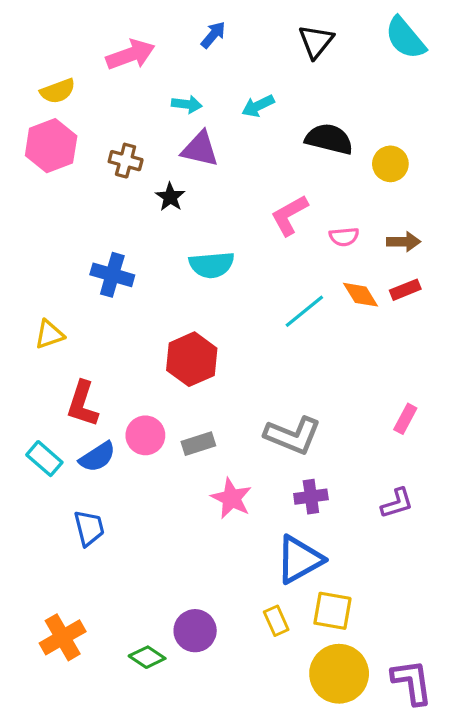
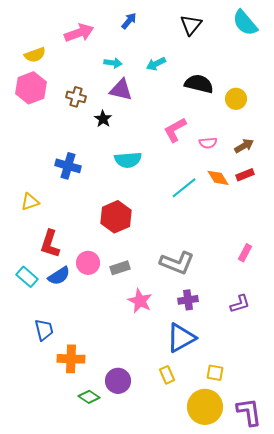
brown arrow: (404, 242) -> (244, 146), turned -30
blue trapezoid: (89, 528) -> (44, 330), moved
yellow square: (332, 611) -> (215, 373), moved, size x0.7
orange cross: (63, 637) -> (71, 359), moved, turned 32

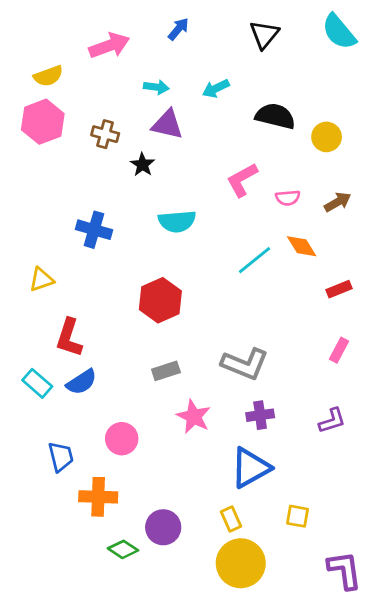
red rectangle: (245, 175) -> (339, 289), moved
pink circle: (88, 263) -> (122, 439), moved
yellow circle: (205, 407) -> (241, 563), moved

